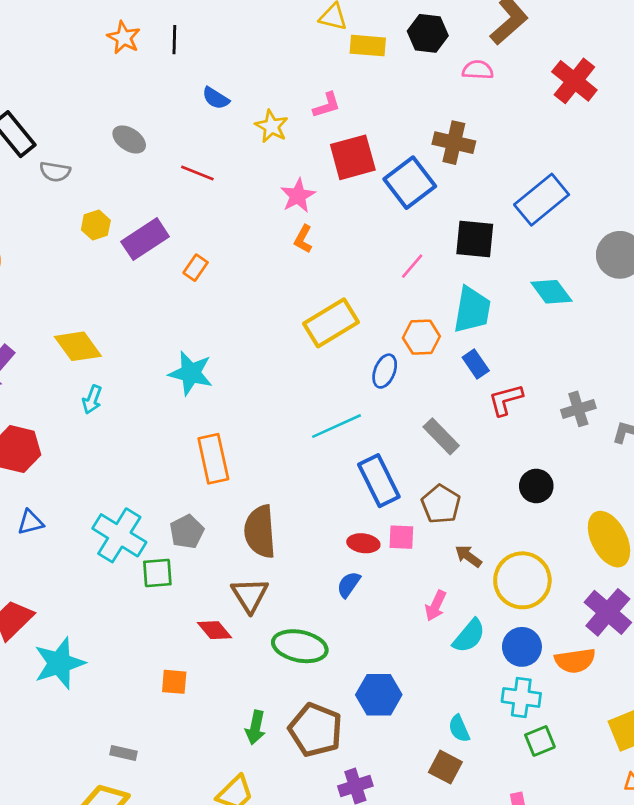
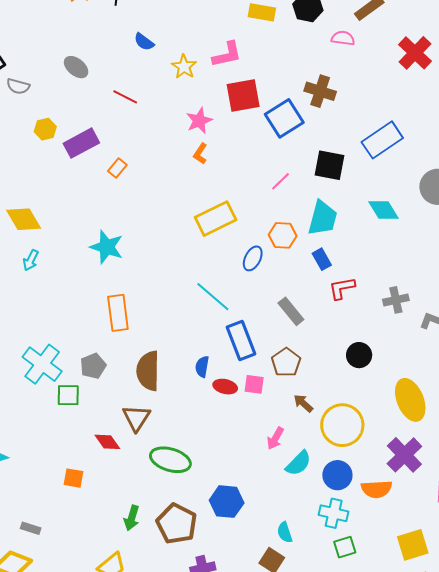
pink L-shape: (327, 105) -> (227, 55), size x1.4
cyan line: (337, 426) -> (213, 297), turned 60
blue semicircle: (349, 585) -> (202, 367), moved, turned -30

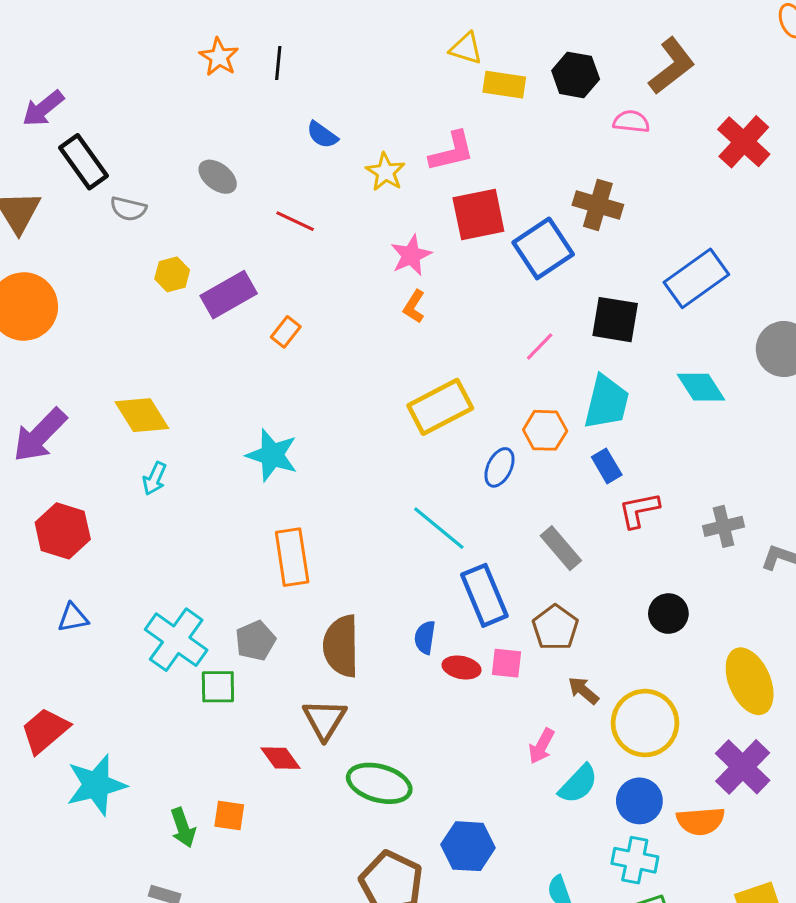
green arrow: (132, 518) -> (183, 828), moved, turned -35

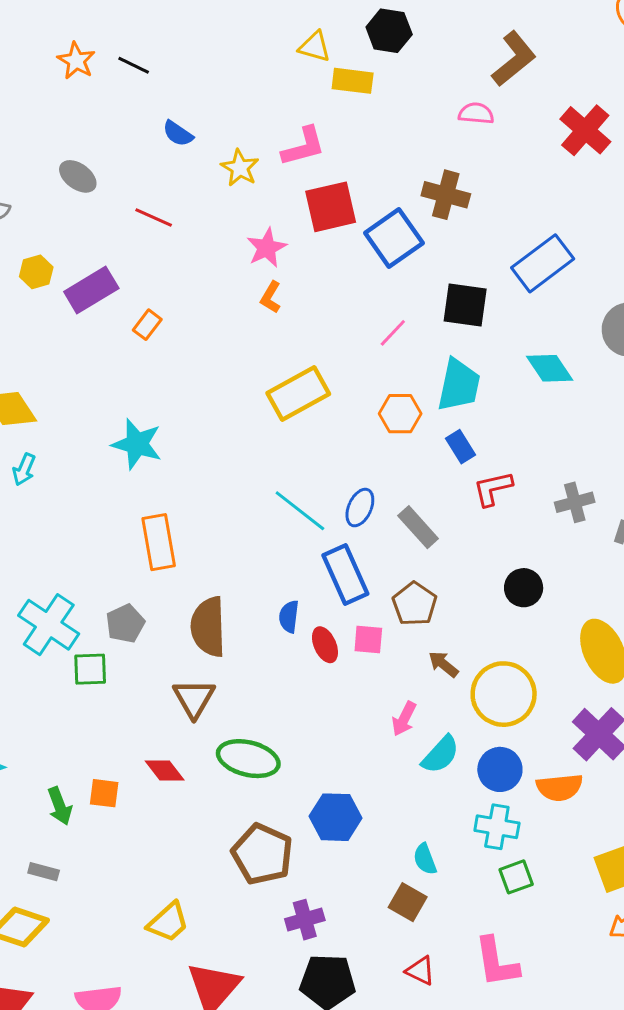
black line: (278, 63) -> (134, 65), turned -68
black hexagon: (576, 75) -> (389, 31), moved
blue ellipse: (499, 467) -> (360, 508), moved
red ellipse: (462, 668) -> (325, 645), turned 56
red diamond: (281, 758) -> (165, 770), moved

